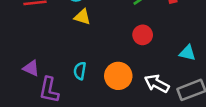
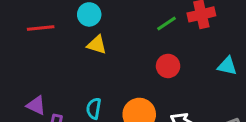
cyan triangle: (187, 53) -> (227, 66), moved

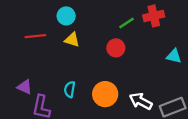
red line: (41, 28) -> (35, 36), moved
red circle: (168, 66) -> (116, 48), moved

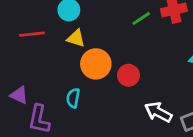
red circle: (116, 48) -> (128, 75), moved
orange circle: (105, 94) -> (96, 64), moved

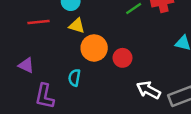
purple triangle: (19, 95) -> (26, 65), moved

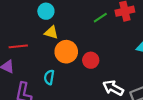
red line: (39, 22) -> (18, 46), moved

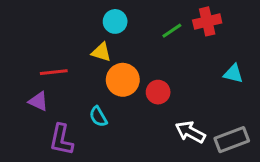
cyan circle: (46, 11) -> (115, 21), moved
cyan semicircle: (49, 77) -> (98, 117), turned -40

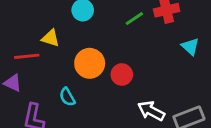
yellow triangle: (101, 52) -> (50, 38), moved
cyan triangle: (233, 74) -> (190, 47), moved, turned 30

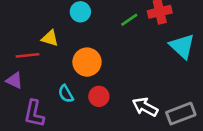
cyan triangle: (190, 47) -> (182, 46), size x1.5
red circle: (122, 75) -> (99, 96), moved

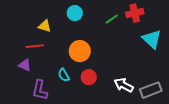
yellow triangle: (50, 38) -> (45, 26), moved

